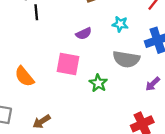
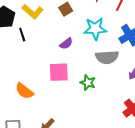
cyan star: (120, 24) -> (95, 29), size x1.6

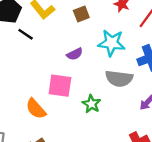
black line: (22, 35) -> (26, 34), turned -48
orange semicircle: (24, 91) -> (36, 109), moved

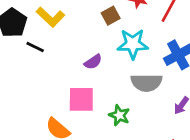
brown square: (81, 14) -> (111, 16), moved

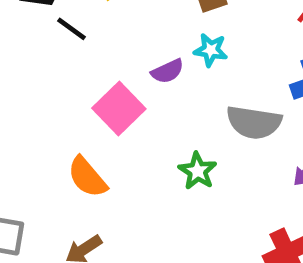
cyan star: (133, 44) -> (211, 50), moved, size x0.6
pink square: (81, 99) -> (119, 108), moved, turned 36

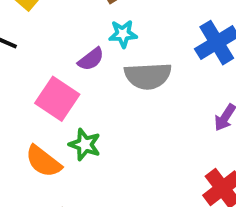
gray semicircle: (254, 122) -> (148, 76), moved
green star: (198, 171) -> (85, 145), moved

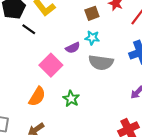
green star: (85, 145) -> (71, 99), moved
orange semicircle: (43, 161) -> (37, 96), turned -108

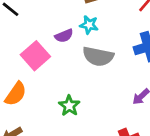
green star: (71, 99) -> (69, 106), moved

